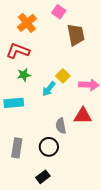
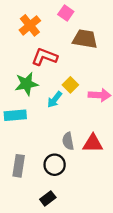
brown trapezoid: (76, 35) -> (85, 39), turned -70
red L-shape: (18, 51) -> (44, 57), moved
green star: (24, 75) -> (27, 84), size x1.5
red triangle: (83, 116) -> (93, 143), moved

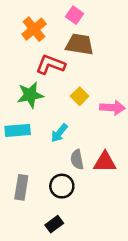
brown trapezoid: (85, 39) -> (80, 44), moved
cyan arrow: (55, 100) -> (59, 133), moved

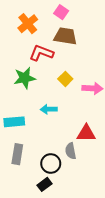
cyan rectangle: (18, 130) -> (14, 122), moved
cyan arrow: (59, 133) -> (49, 109), turned 49
gray semicircle: (77, 160) -> (71, 151), moved
black circle: (62, 186) -> (51, 164), moved

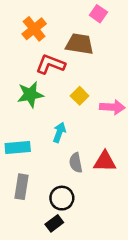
pink square: (61, 12) -> (98, 14), moved
cyan arrow: (49, 109) -> (59, 132), turned 112
gray semicircle: (71, 151) -> (76, 163), moved

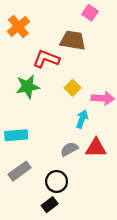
orange cross: (34, 29) -> (18, 27), moved
cyan arrow: (59, 132) -> (82, 119), moved
gray semicircle: (76, 163) -> (69, 149), turned 72
gray rectangle: (21, 187) -> (20, 171), turned 45

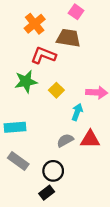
pink square: (90, 13) -> (76, 12), moved
orange cross: (18, 27) -> (35, 24), moved
yellow square: (73, 88) -> (56, 90), moved
gray rectangle: (20, 171) -> (18, 161), turned 72

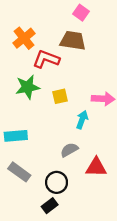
orange cross: (35, 24) -> (24, 38), moved
yellow square: (56, 90) -> (60, 96), turned 32
red triangle: (90, 139) -> (96, 167), moved

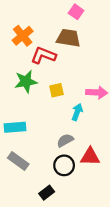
black circle: (57, 182) -> (64, 165), moved

